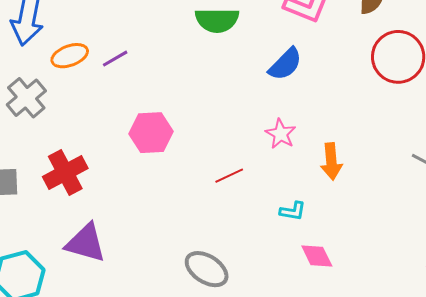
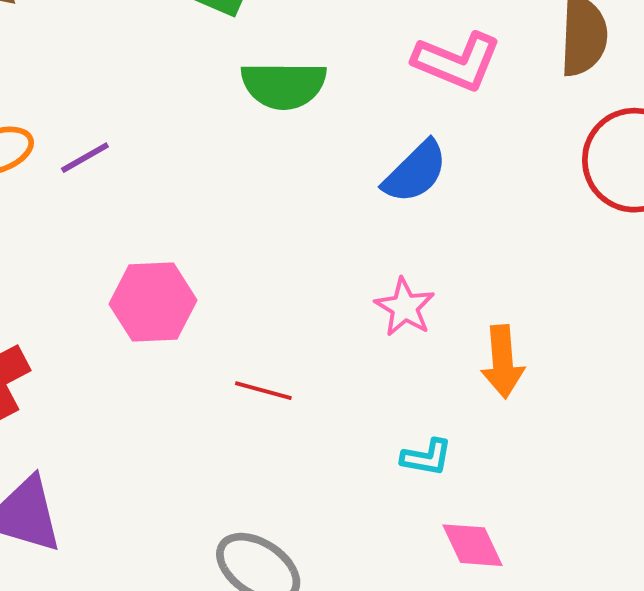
red line: (229, 176) -> (263, 391), moved, turned 40

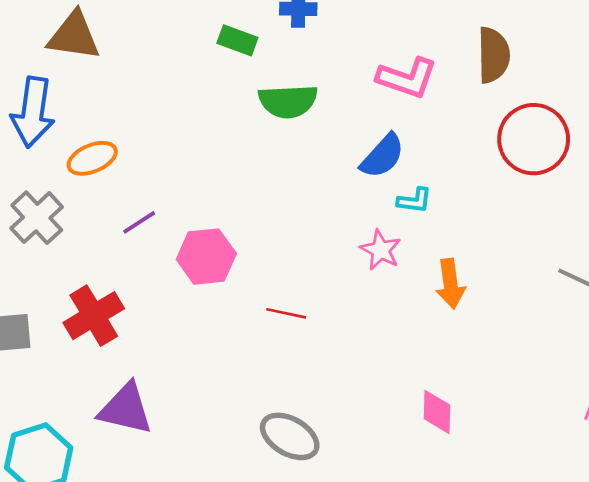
purple line: (85, 158) -> (139, 222), moved
cyan L-shape: (427, 457) -> (414, 200), moved
pink diamond: (473, 545) -> (437, 412), turned 30

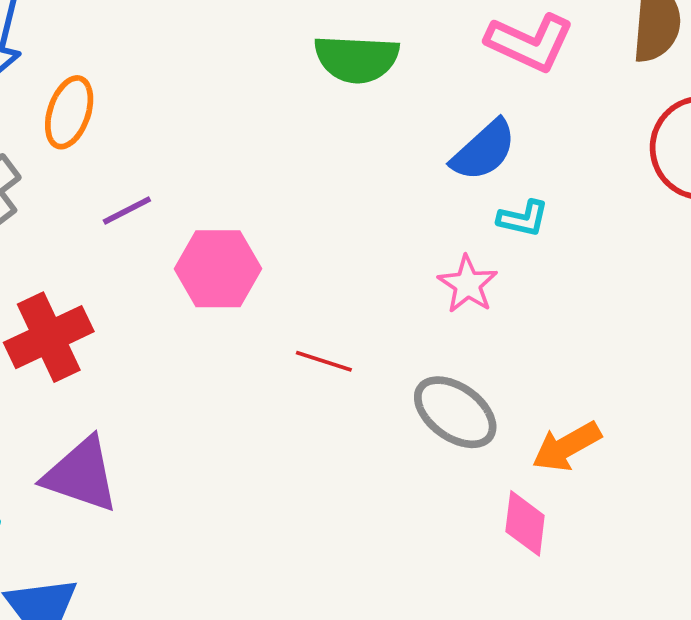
orange ellipse: (92, 158) -> (69, 112), turned -54
orange arrow: (450, 284) -> (567, 447), moved, turned 63
gray ellipse: (290, 436) -> (455, 412), moved

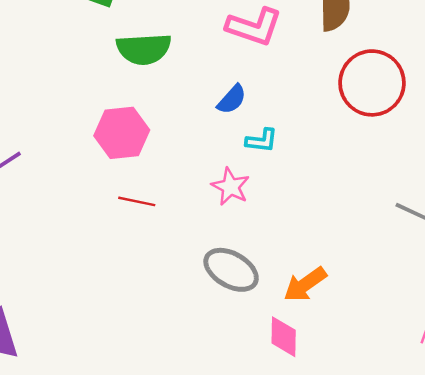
blue semicircle: (484, 150) -> (232, 99), size x0.7
pink hexagon: (218, 269) -> (122, 133), moved
red line: (324, 361) -> (137, 201), moved

